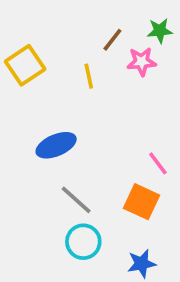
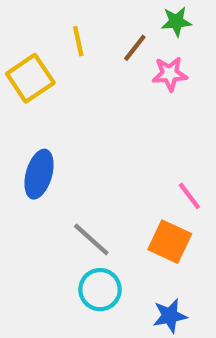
green star: (160, 31) -> (176, 22), moved
yellow line: (89, 76) -> (78, 41), moved
blue ellipse: (56, 145) -> (39, 174), moved, turned -51

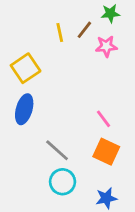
yellow line: (78, 41) -> (60, 33), moved
yellow square: (30, 78) -> (26, 68), moved
pink line: (189, 196) -> (104, 119), moved

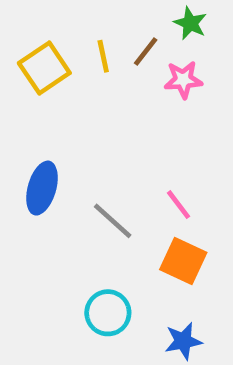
green star: (110, 13) -> (190, 23), turned 30
yellow square: (26, 68) -> (44, 68), moved
gray line: (57, 150) -> (113, 221), moved

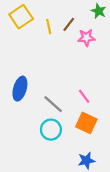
green star: (190, 23) -> (99, 11), moved
yellow square: (44, 68) -> (21, 17), moved
cyan circle: (108, 313) -> (51, 130), moved

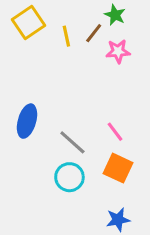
green star: (99, 11) -> (115, 15), moved

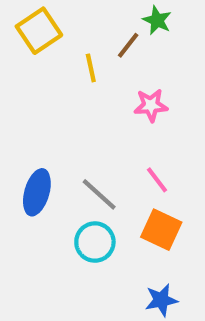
yellow line: (66, 36) -> (91, 68), moved
pink star: (118, 51) -> (151, 105), moved
blue ellipse: (27, 121) -> (37, 192), moved

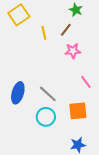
brown line: (128, 45) -> (66, 30), moved
pink line: (157, 180) -> (86, 82), moved
orange square: (161, 230) -> (78, 111), turned -30

